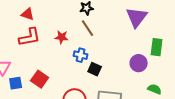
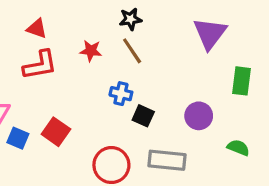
red star: (62, 37) -> (91, 51), moved
purple circle: (139, 63) -> (199, 116), moved
blue square: (16, 83) -> (18, 138), turned 32

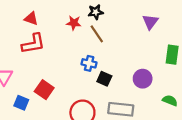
purple triangle: (210, 33) -> (150, 22), size x0.7
red star: (91, 51) -> (74, 23), moved
blue square: (18, 138) -> (21, 103), moved

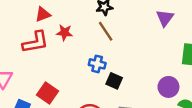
red triangle: (31, 19) -> (43, 14), moved, turned -40
red star: (74, 23) -> (64, 33), moved
purple circle: (143, 79) -> (168, 87), moved

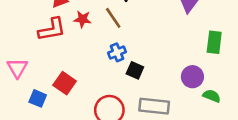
brown line: (106, 31) -> (113, 18), moved
blue cross: (97, 64) -> (117, 52), turned -35

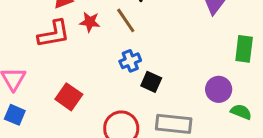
blue square: (38, 98) -> (15, 115), moved

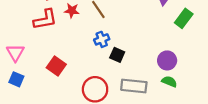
green rectangle: (244, 49) -> (184, 18), moved, turned 30
green semicircle: (241, 112) -> (169, 82), moved

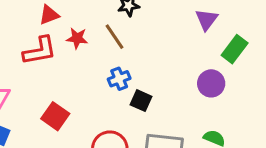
purple circle: (167, 60) -> (211, 83), moved

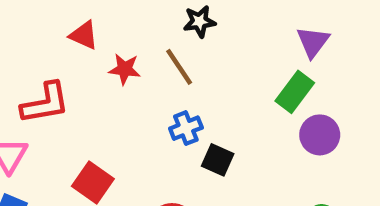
red triangle: (49, 15) -> (84, 35), turned 45
green rectangle: (235, 49) -> (295, 92), moved
red L-shape: (40, 51) -> (45, 103), moved

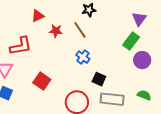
red triangle: (84, 35) -> (38, 16), turned -48
blue cross: (186, 128) -> (83, 57), turned -32
black square: (218, 160) -> (99, 79), moved

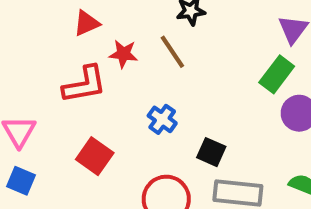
red L-shape: (21, 46) -> (84, 85), moved
blue cross: (83, 57) -> (162, 119), moved

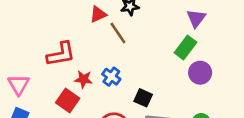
red triangle: (87, 23) -> (98, 14), moved
red star: (123, 54) -> (83, 79), moved

